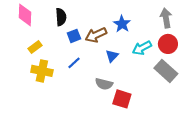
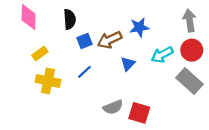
blue star: (122, 24) -> (139, 27), turned 30
gray semicircle: (104, 84) -> (113, 107), moved, turned -36

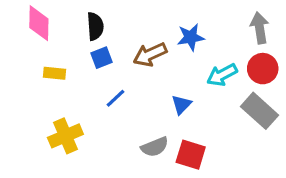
blue square: (84, 41) -> (101, 58), moved
yellow rectangle: (40, 54) -> (54, 73), turned 42
blue triangle: (128, 64) -> (181, 105), moved
yellow cross: (48, 81) -> (65, 136), moved, turned -35

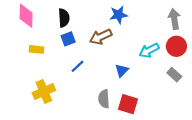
blue star: (191, 37) -> (119, 15), moved
gray rectangle: (260, 111) -> (174, 75), size x0.6
gray semicircle: (155, 147) -> (104, 99), turned 108

